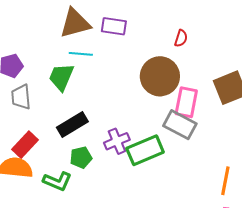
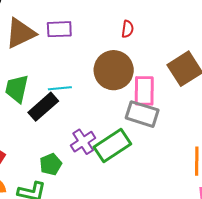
cyan line: (81, 54) -> (60, 88), moved
black rectangle: (72, 124) -> (43, 107), moved

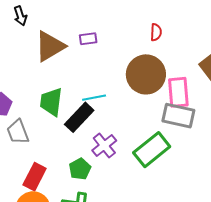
purple rectangle: (59, 29) -> (88, 39), size x0.7
purple cross: (83, 142) -> (104, 146), moved
green pentagon: (51, 164) -> (80, 169), moved

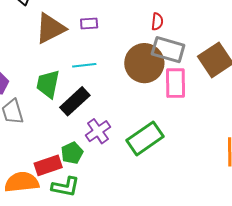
cyan line: (94, 98) -> (84, 65), moved
gray rectangle: (178, 116) -> (168, 50), moved
red rectangle: (35, 177) -> (48, 165), moved, turned 40

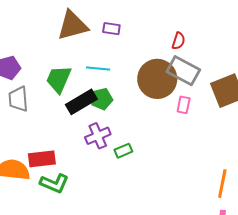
pink rectangle: (176, 83) -> (184, 105), size x0.6
green rectangle: (145, 138) -> (123, 151), moved, size x0.5
green pentagon: (72, 153) -> (102, 99), moved

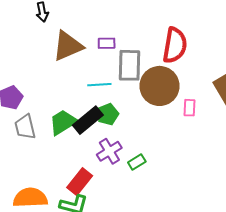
red semicircle: (178, 41) -> (175, 45), size x2.0
gray rectangle: (183, 71) -> (130, 65), moved, turned 72
green trapezoid: (59, 79) -> (63, 122), moved, turned 44
red rectangle: (42, 159) -> (80, 182), moved, turned -36

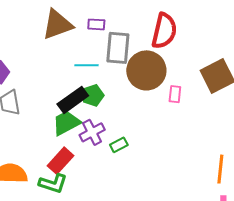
green trapezoid: (63, 122) -> (66, 123), moved

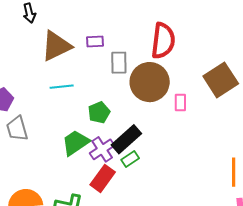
gray rectangle: (118, 48) -> (119, 63), size x0.7
cyan line: (87, 65) -> (62, 87), moved
black rectangle: (73, 100) -> (126, 139), moved
red rectangle: (60, 161) -> (103, 178), moved

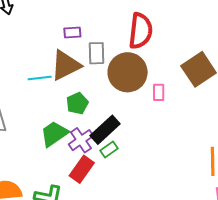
brown triangle: (56, 46) -> (66, 65), moved

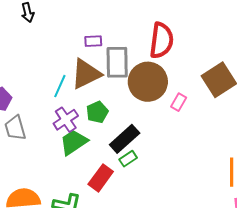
gray rectangle: (97, 53) -> (117, 62), size x1.4
cyan line: (40, 78) -> (60, 86), turned -60
pink rectangle: (159, 92) -> (179, 102), turned 30
purple cross: (81, 140) -> (66, 120), moved

